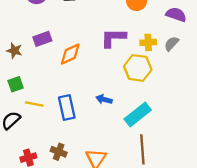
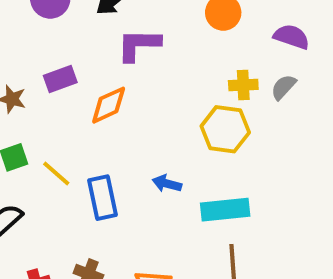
purple L-shape: (113, 38) -> (139, 45), moved
yellow line: (34, 104) -> (56, 173), moved, turned 30
cyan rectangle: (138, 115) -> (225, 210), turned 32

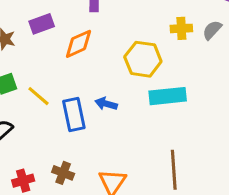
yellow hexagon: (225, 129) -> (143, 59), moved
blue arrow: (167, 184) -> (106, 104), moved
cyan rectangle: (225, 210) -> (168, 96), moved

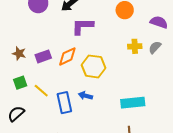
purple rectangle: (42, 24) -> (43, 56), moved
yellow hexagon: (143, 59) -> (94, 66), moved
cyan rectangle: (168, 96) -> (133, 103), moved

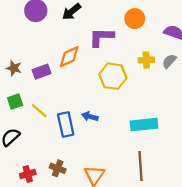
purple L-shape: (82, 26) -> (101, 37), moved
orange diamond: (67, 56) -> (69, 57), moved
yellow hexagon: (94, 66) -> (113, 76), moved

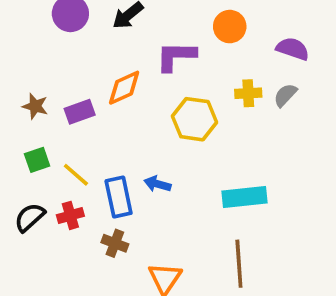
brown cross: (58, 168) -> (115, 243), moved
red cross: (28, 174) -> (70, 215), moved

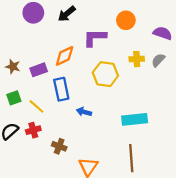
blue rectangle: (119, 197) -> (61, 89), moved

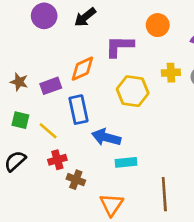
green square: (14, 98) -> (20, 120), turned 32
blue arrow: (84, 112) -> (106, 137), size x1.5
cyan rectangle: (135, 119) -> (126, 162), moved, size x0.7
red cross: (33, 130) -> (57, 160), moved

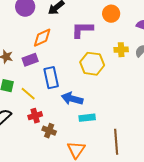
orange diamond: (82, 69) -> (42, 38), moved

